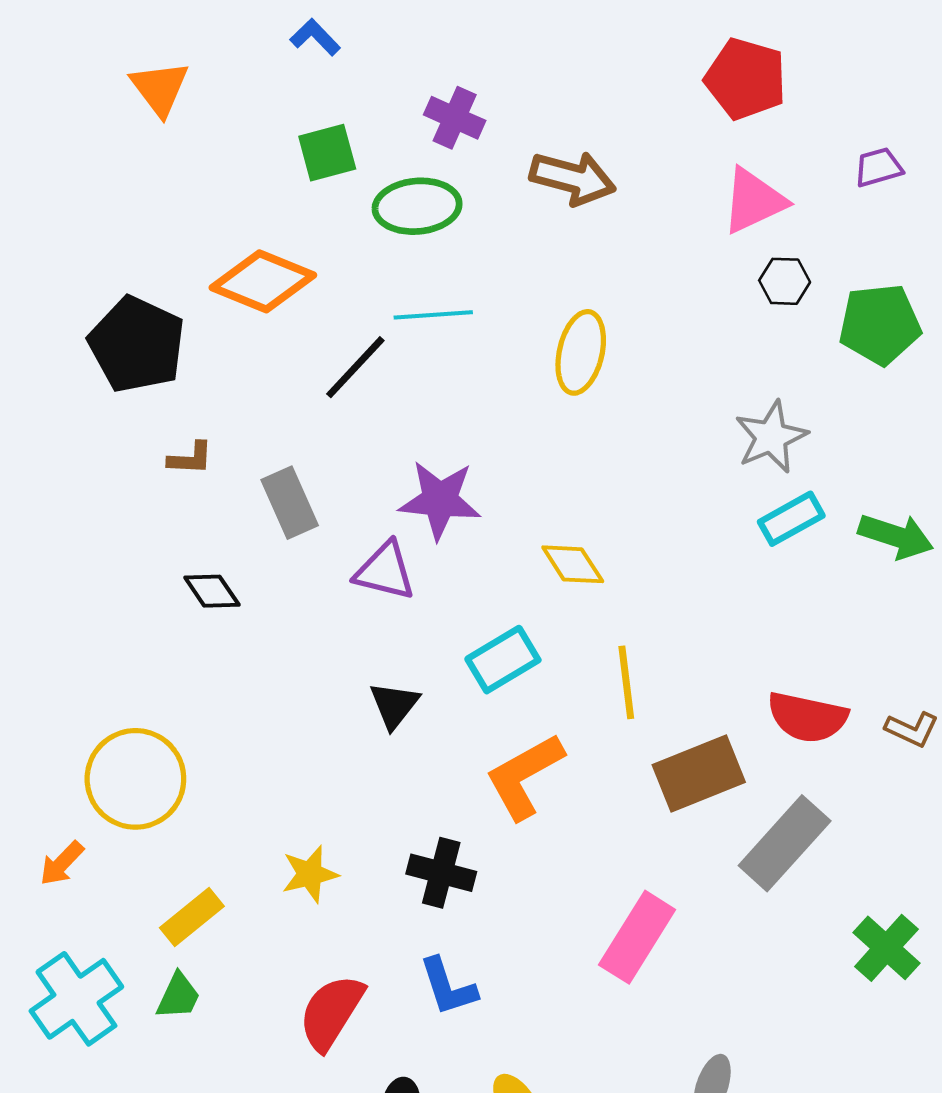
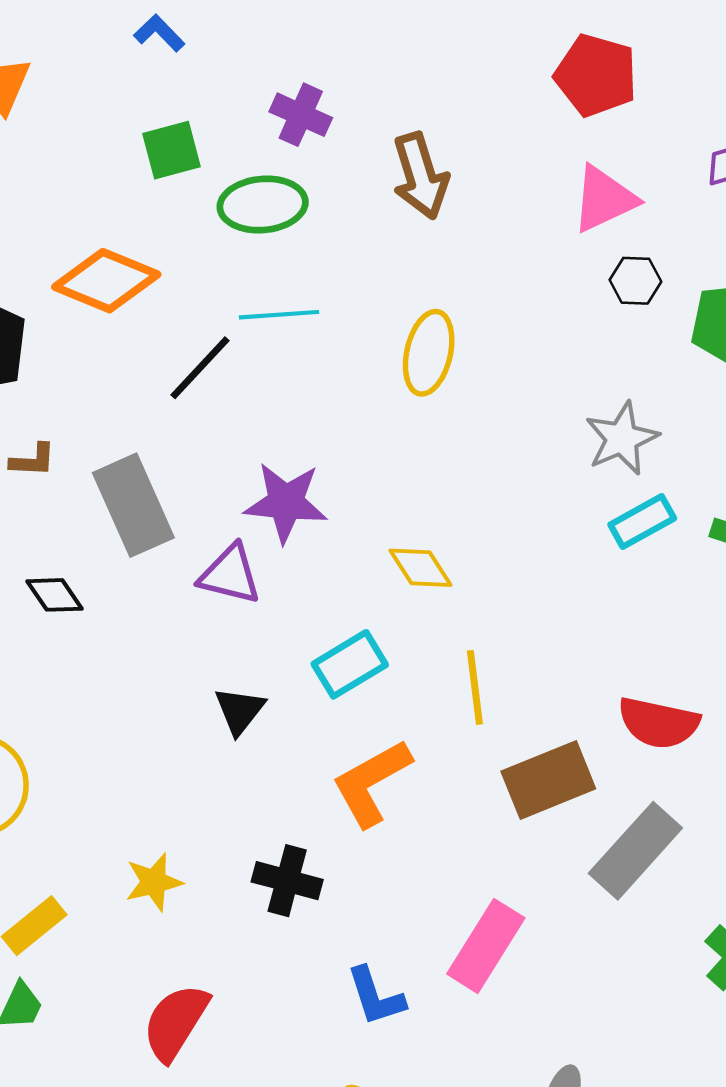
brown arrow: (573, 178) -> (420, 176), turned 58
gray rectangle: (290, 503) -> (133, 505), size x1.4
blue L-shape: (448, 987) -> (376, 996), moved

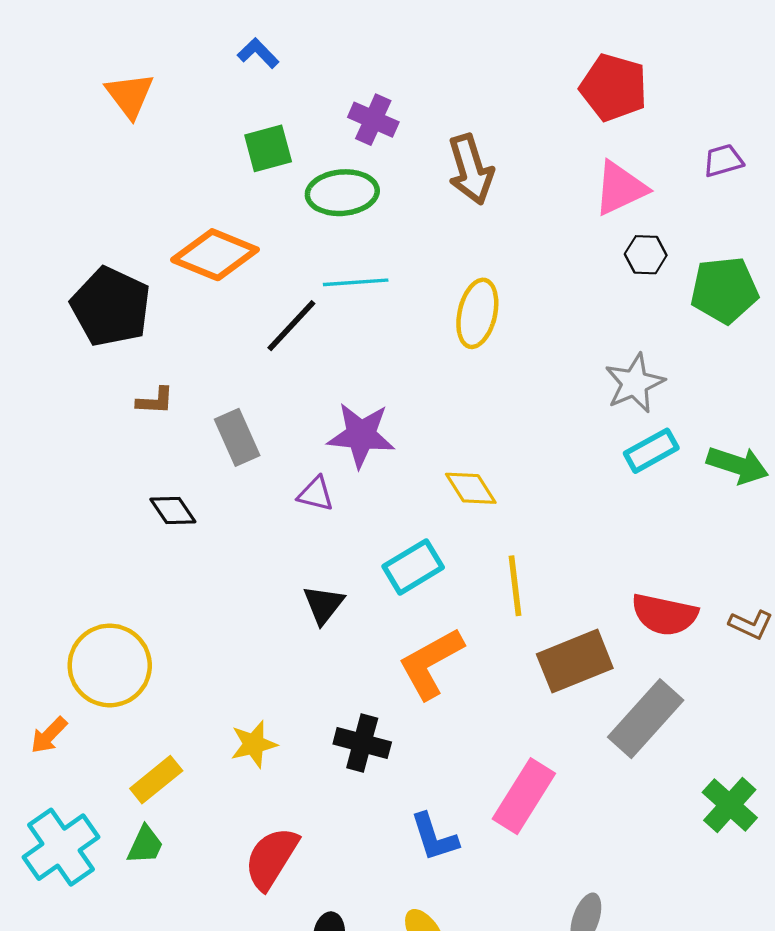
gray rectangle: (133, 505) -> (237, 437), size x0.7
purple triangle: (230, 575) -> (316, 494), size x0.7

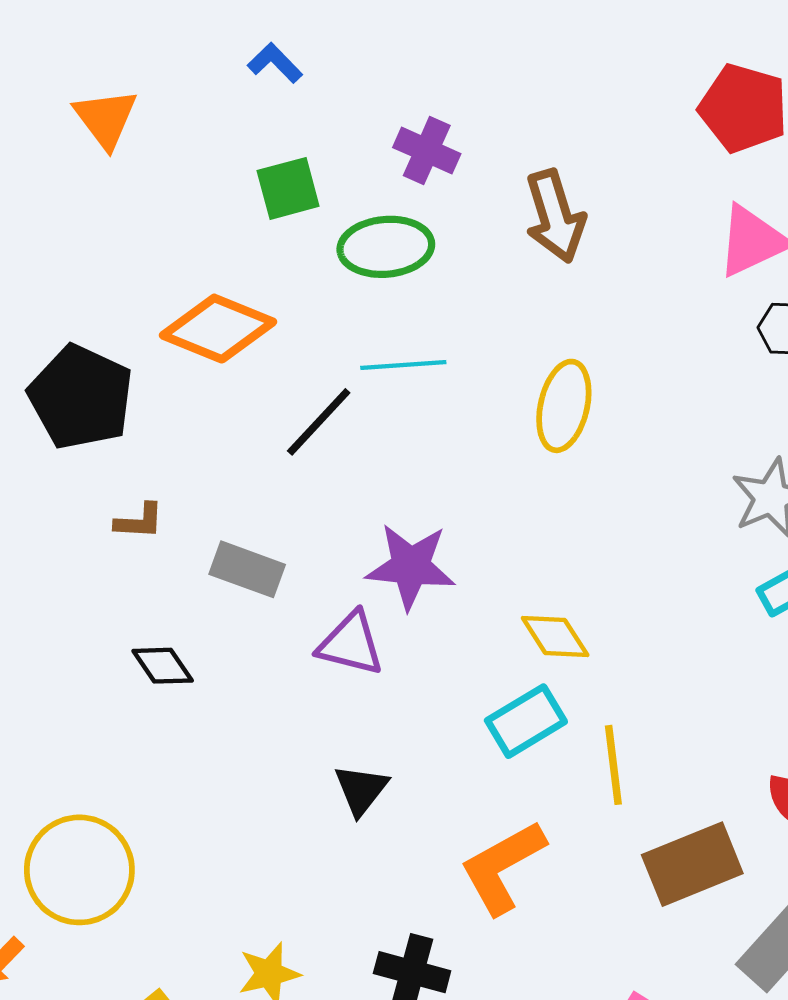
gray rectangle: (237, 437) -> (247, 569), turned -46
purple triangle: (316, 494) -> (351, 644), size x1.4
cyan rectangle: (413, 567) -> (526, 721), moved

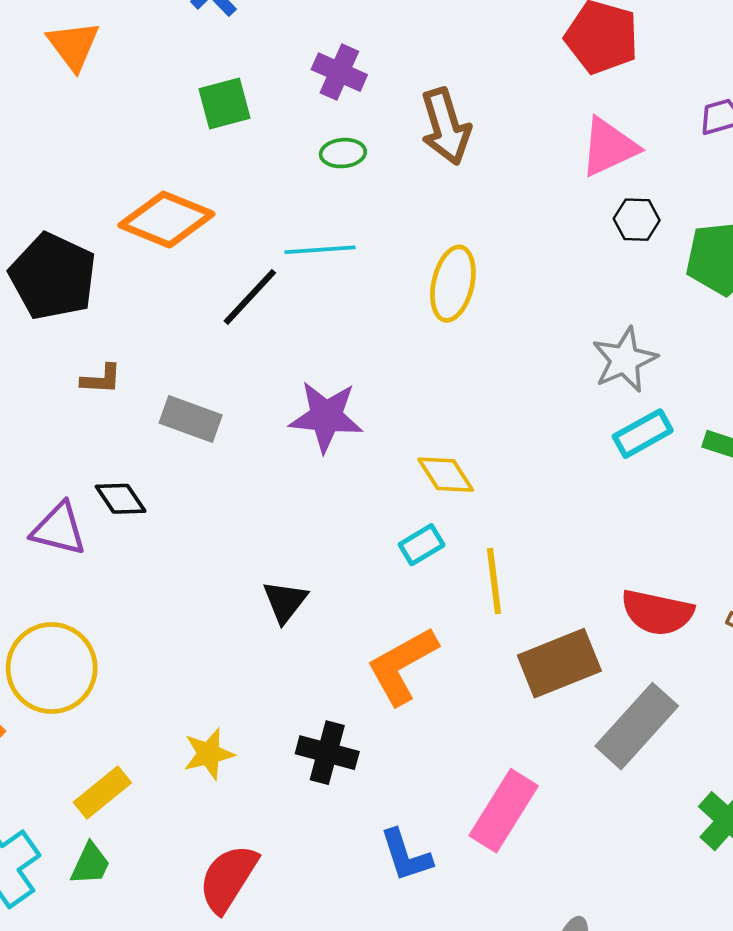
green ellipse: (386, 247) -> (343, 153), moved, size x0.6
purple triangle: (351, 644) -> (59, 529), moved
cyan rectangle: (526, 721) -> (422, 545), size x0.7

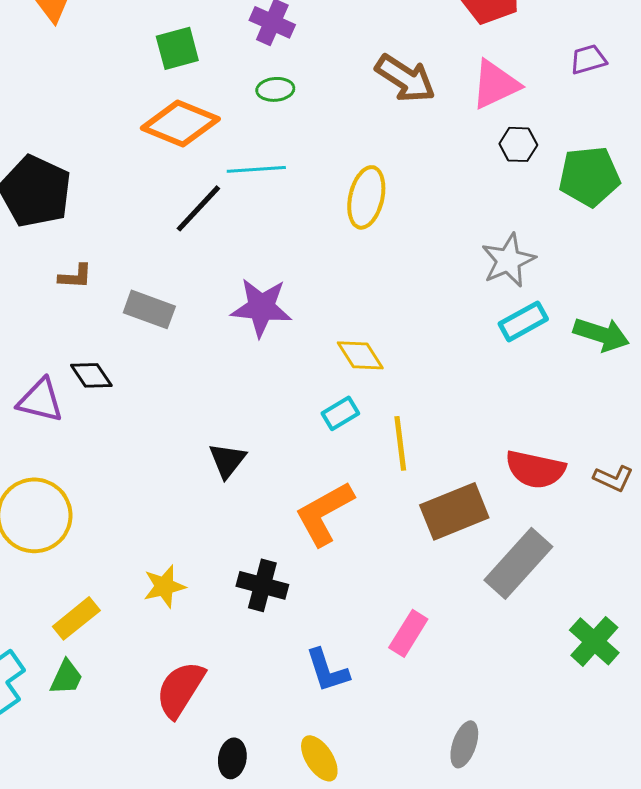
brown arrow: (446, 126) -> (405, 78), moved, turned -40
orange diamond: (166, 220) -> (180, 123), moved
pink rectangle: (504, 811) -> (408, 633), size x0.7

